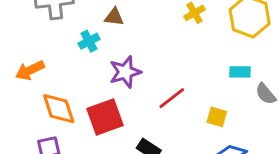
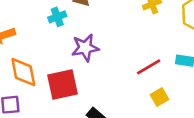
red line: (172, 98) -> (149, 67), moved
yellow square: (217, 117) -> (160, 97), turned 36

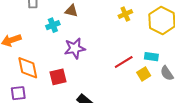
red square: (63, 84) -> (58, 77), size x0.7
yellow square: (160, 97) -> (144, 74), moved

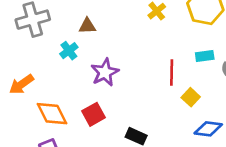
red line: (124, 62) -> (172, 73), turned -42
yellow square: (144, 74) -> (191, 97), moved

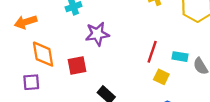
cyan rectangle: (205, 56) -> (180, 57), moved
yellow square: (191, 97) -> (161, 77), turned -35

